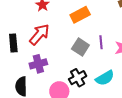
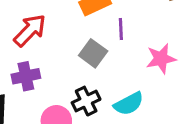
purple line: (101, 42) -> (121, 29), moved

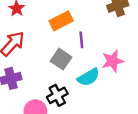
cyan semicircle: (129, 104) -> (88, 77), moved

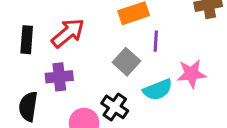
black cross: (57, 95) -> (115, 107), turned -36

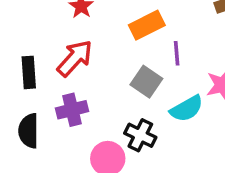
black semicircle: (28, 107) -> (29, 131), moved

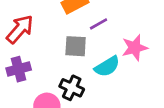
purple line: (177, 53) -> (99, 24), turned 66
gray square: (146, 82) -> (76, 46), turned -30

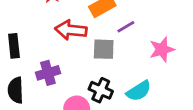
red arrow: (20, 29) -> (71, 30), moved, turned -124
cyan semicircle: (107, 67) -> (139, 91), moved

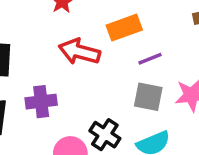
gray square: (104, 49) -> (148, 97), moved

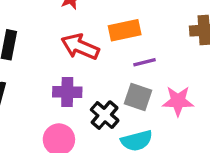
purple cross: (41, 102) -> (67, 92), moved
black cross: (105, 135) -> (105, 115), moved

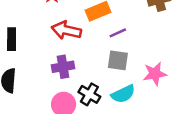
pink star: (178, 101) -> (155, 74), moved
black cross: (105, 115) -> (89, 94), moved

